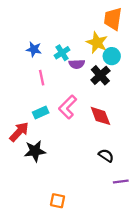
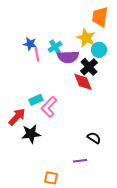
purple semicircle: (77, 64) -> (68, 57), size x1.5
pink line: (42, 78) -> (37, 55), moved
pink L-shape: (68, 107) -> (49, 107), moved
red diamond: (100, 116) -> (83, 82), moved
purple line: (121, 181) -> (80, 161), moved

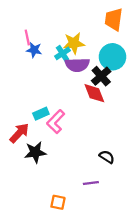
yellow star: (86, 38) -> (74, 43), moved, turned -30
cyan circle: (99, 50) -> (113, 57), size x1.5
pink line: (37, 55) -> (27, 37), moved

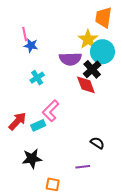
yellow star: (74, 43) -> (88, 39), moved, turned -30
cyan cross: (62, 53) -> (37, 78), moved
cyan rectangle: (41, 114) -> (38, 125), moved
black star: (35, 152) -> (32, 159), moved

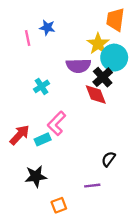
blue star: (31, 45) -> (47, 28), moved
black semicircle: (97, 143) -> (108, 159), turned -88
orange square: (53, 184) -> (59, 205), turned -32

